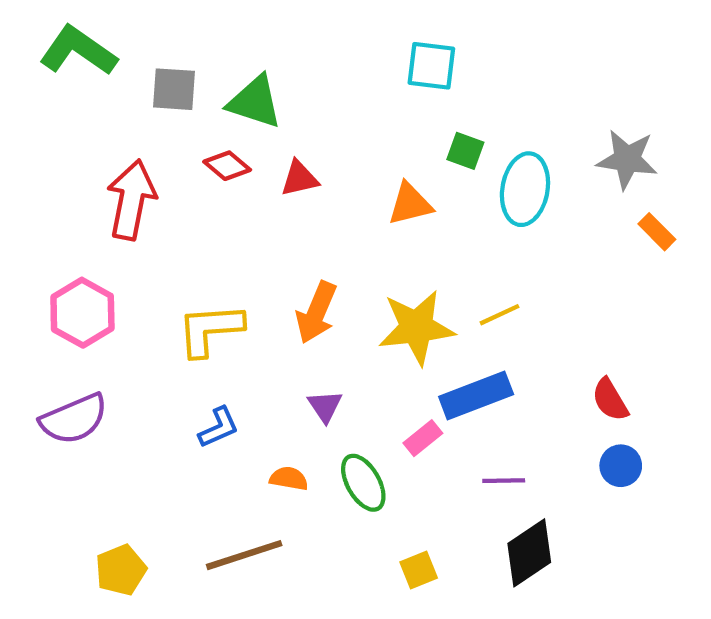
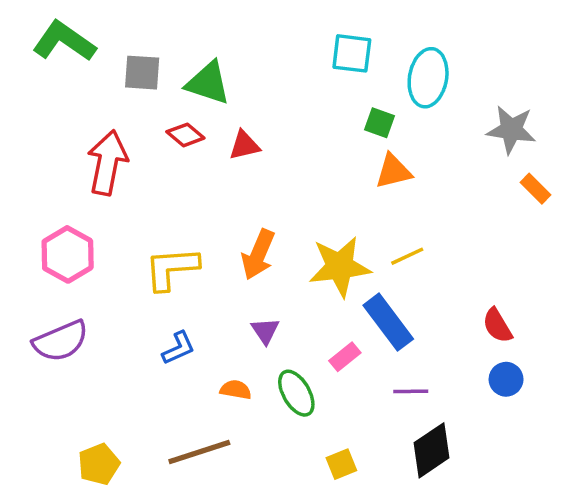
cyan ellipse: (525, 189) -> (428, 78), moved
orange triangle: (410, 204) -> (393, 171), moved
blue rectangle: (476, 396) -> (388, 322), turned 74

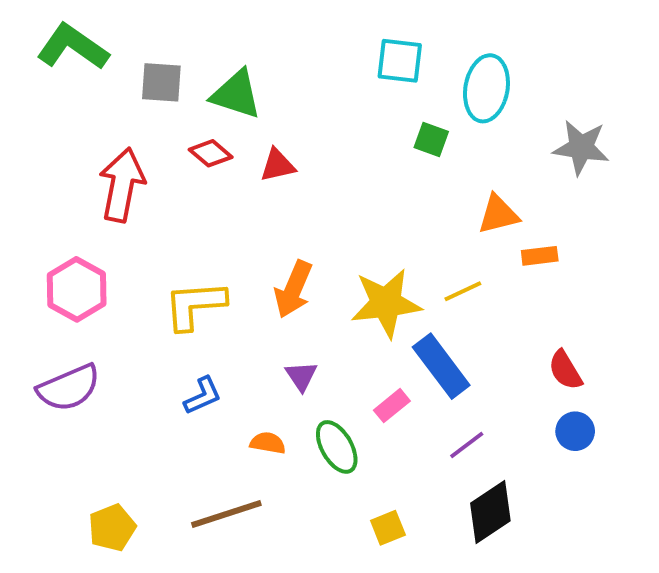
orange triangle: (393, 171) -> (498, 214), moved
orange rectangle: (535, 189) -> (540, 256), moved, turned -52
purple line: (411, 391) -> (467, 445), turned -36

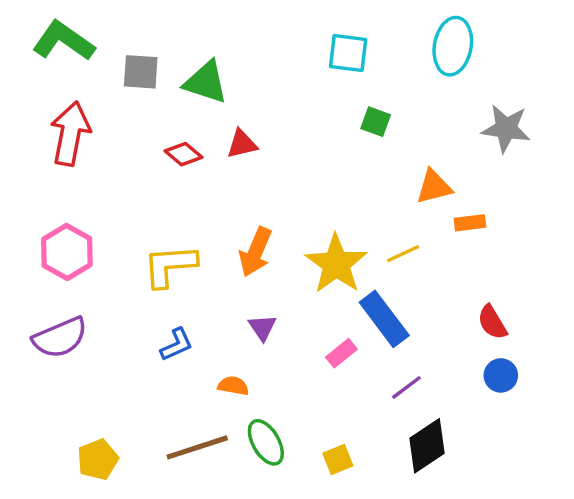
cyan ellipse: (486, 88) -> (453, 46), moved
red diamond: (211, 153) -> (184, 154), moved
red arrow: (122, 185) -> (70, 134), moved
yellow star: (386, 303) -> (336, 264), turned -30
green ellipse: (337, 447) -> (266, 442), moved

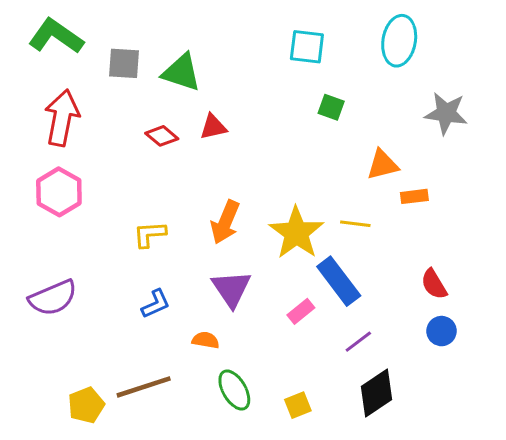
pink hexagon: (67, 252) -> (59, 192), moved
yellow line: (403, 254) -> (355, 224), turned 32
yellow L-shape: (170, 266) -> (150, 234), size x0.7
purple triangle: (262, 327) -> (231, 289), size x1.6
brown line: (197, 447) -> (144, 387), moved

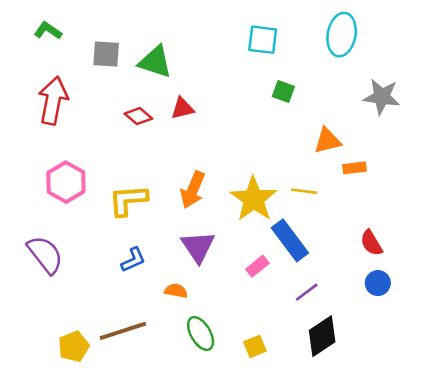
green L-shape: (56, 36) -> (48, 31), size x0.6
pink hexagon: (59, 192) -> (66, 182), moved
yellow L-shape: (150, 234) -> (128, 200), size x1.4
purple semicircle: (53, 298) -> (45, 255), turned -105

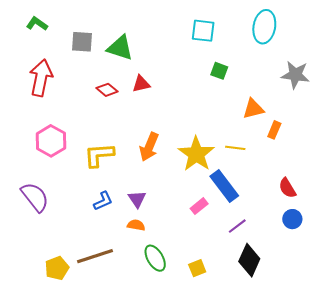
orange rectangle: (355, 168) -> (274, 130), turned -60
purple triangle: (198, 247) -> (137, 199), moved, size x0.7
black diamond: (322, 336) -> (249, 260), turned -32

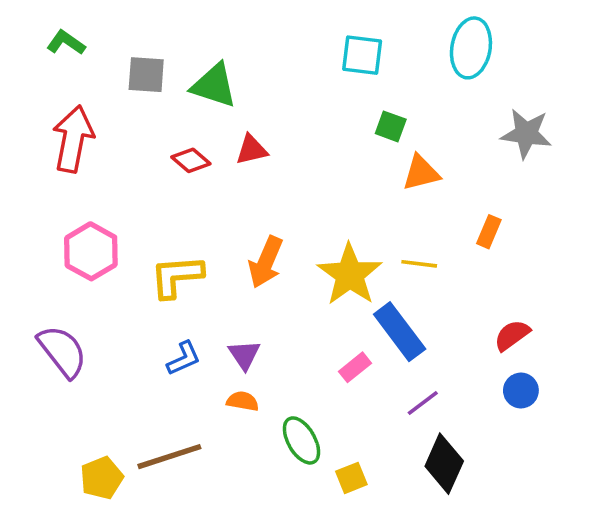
orange triangle: (253, 109) -> (421, 173), moved
red semicircle: (287, 188) -> (512, 335), turned 85
green ellipse: (155, 258) -> (301, 440), moved

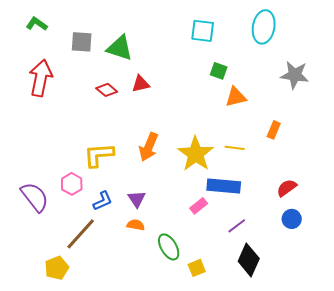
pink hexagon: (91, 251) -> (72, 184), moved, size x0.7
blue rectangle: (400, 332) -> (224, 186), turned -48
brown line: (169, 457) -> (81, 234), moved, turned -30

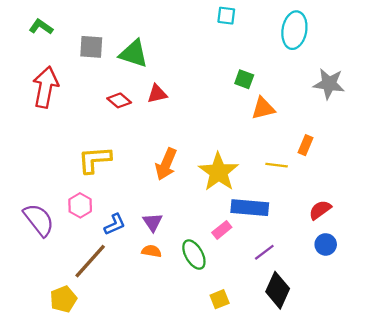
cyan square: (203, 31) -> (226, 16), moved, size x0.7
yellow line: (235, 148) -> (277, 165), moved
yellow L-shape: (99, 155) -> (95, 160), moved
green ellipse: (169, 247) -> (194, 255), moved

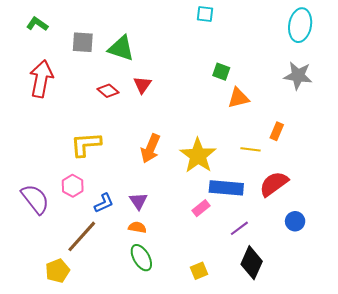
cyan ellipse: (294, 30) -> (300, 25), moved
red triangle: (157, 94) -> (142, 85), turned -42
red semicircle: (320, 210) -> (274, 184), moved, size x1.4
green ellipse: (194, 255) -> (141, 258), moved

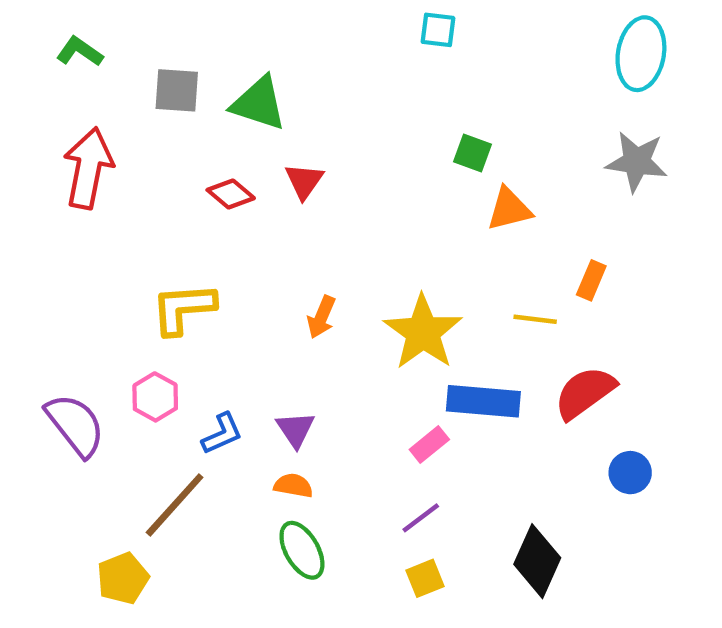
orange arrow: (150, 148) -> (321, 317), size x0.7
purple line: (239, 228) -> (421, 518), moved

